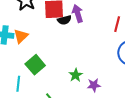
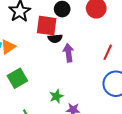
purple arrow: (78, 14) -> (69, 53), moved

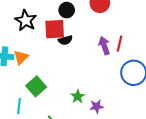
purple arrow: (69, 53) -> (104, 46), moved

